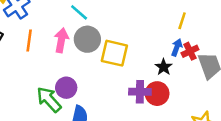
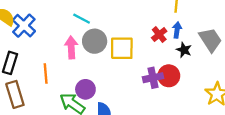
orange line: (29, 41) -> (46, 73), moved
red cross: (190, 51) -> (159, 34), moved
black star: (164, 67) -> (184, 50), moved

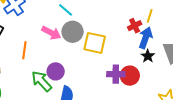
blue arrow: (177, 30) -> (146, 38), size x1.5
red cross: (159, 34) -> (135, 26), moved
pink arrow: (71, 47) -> (51, 33), turned 108

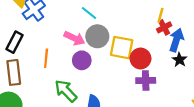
yellow line: (150, 16) -> (161, 15), moved
purple circle: (56, 71) -> (82, 60), moved
red circle: (130, 76) -> (140, 58), moved

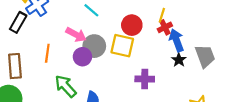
gray circle: (97, 36) -> (94, 46), moved
blue arrow: (176, 40) -> (176, 40), turned -40
black rectangle: (14, 42) -> (18, 22), moved
red circle: (140, 58) -> (132, 25), moved

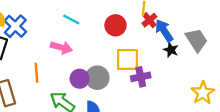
gray circle: (94, 46) -> (97, 78), moved
yellow square: (122, 46) -> (127, 60), moved
purple circle: (82, 57) -> (80, 79), moved

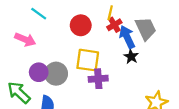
gray trapezoid: (196, 40) -> (146, 29), moved

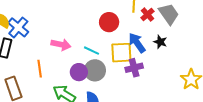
cyan line: (39, 14) -> (91, 51), moved
red cross: (114, 25) -> (147, 15), moved
blue arrow: (127, 37) -> (137, 43), moved

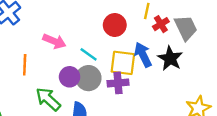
black star: (160, 42) -> (170, 58), size x1.5
purple cross: (134, 68) -> (118, 83), moved

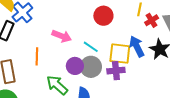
red circle: (115, 25) -> (103, 16), moved

